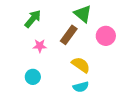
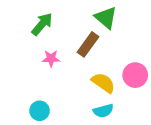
pink circle: (106, 36) -> (135, 75), moved
cyan circle: (33, 77) -> (40, 111), moved

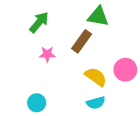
green triangle: (106, 18) -> (98, 16), turned -30

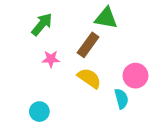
yellow semicircle: (96, 77) -> (89, 78), moved
cyan semicircle: (96, 103) -> (121, 99), moved, turned -90

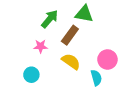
green arrow: (42, 24) -> (50, 19), moved
cyan circle: (39, 112) -> (31, 75), moved

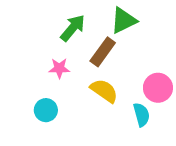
green triangle: (84, 14) -> (124, 20), turned -36

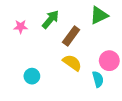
green triangle: (124, 20) -> (99, 15), moved
pink star: (59, 68) -> (21, 27), moved

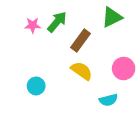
pink star: (21, 27) -> (33, 25), moved
cyan semicircle: (98, 79) -> (108, 100), moved, turned 91

